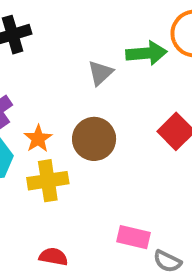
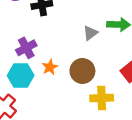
yellow cross: (48, 181) -> (102, 98), moved

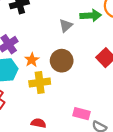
yellow cross: (102, 98) -> (40, 83), moved

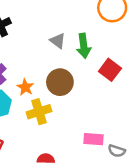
green arrow: (91, 15) -> (84, 46), moved, turned 96
gray triangle: (66, 25) -> (58, 41), turned -32

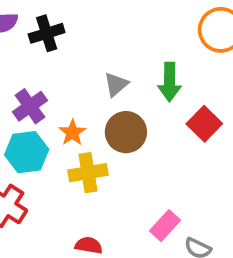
gray triangle: (58, 41) -> (116, 84), moved, turned 35
pink rectangle: (93, 139) -> (165, 226), turned -60

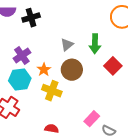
yellow cross: (88, 173) -> (52, 91), turned 30

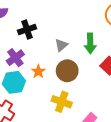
black cross: (31, 18) -> (27, 29), moved
yellow cross: (52, 91) -> (62, 102), moved

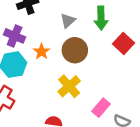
purple cross: (15, 58) -> (15, 36), turned -30
yellow cross: (62, 102) -> (69, 86), turned 30

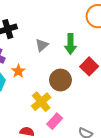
brown circle: (75, 50) -> (60, 80), moved
pink rectangle: (101, 108) -> (55, 121), moved

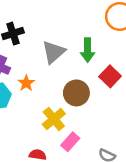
gray triangle: (42, 45) -> (54, 52), size x1.5

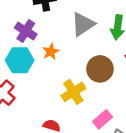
pink rectangle: (70, 142) -> (103, 119), moved

